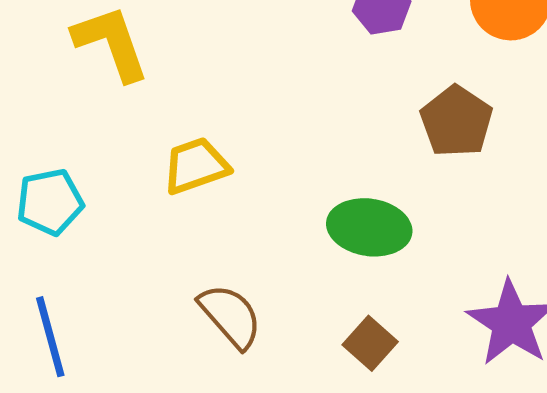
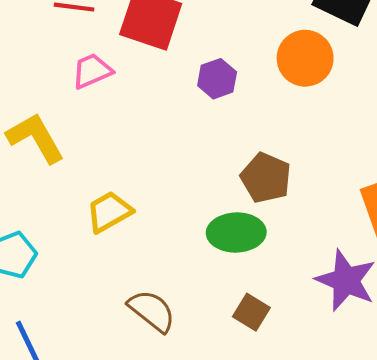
brown pentagon: (456, 121) -> (266, 178), moved

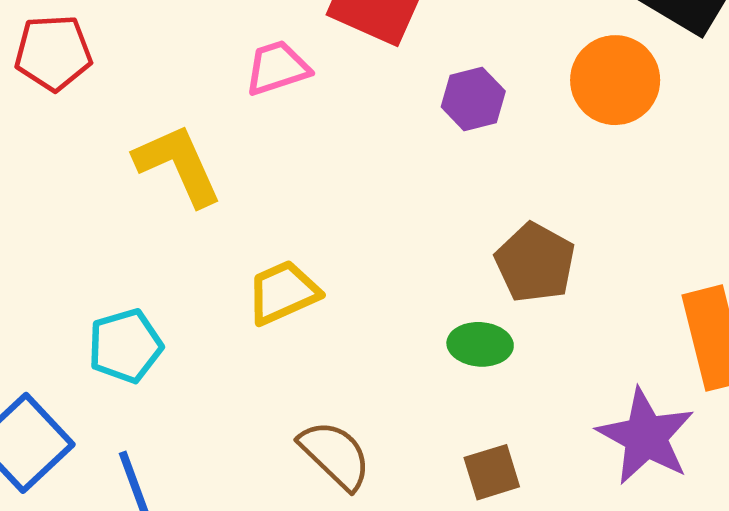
green ellipse: (236, 232) -> (480, 344), size x0.7
brown square: (251, 312) -> (492, 472), turned 36

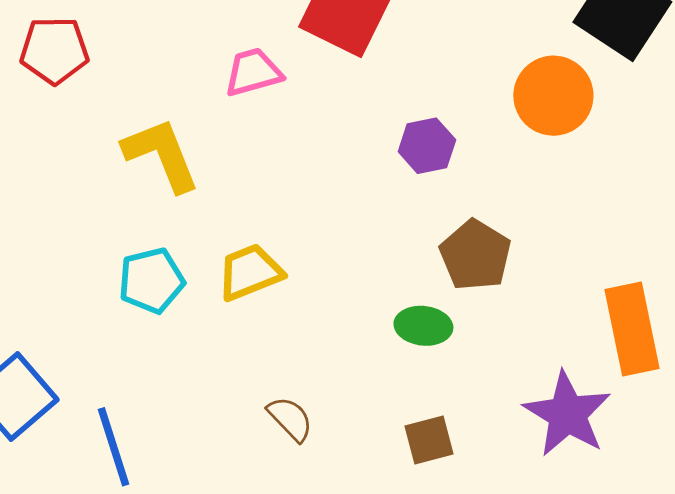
purple hexagon: (473, 99) -> (427, 146), moved
cyan pentagon: (125, 346) -> (151, 281), moved
brown semicircle: (335, 455) -> (290, 419), size x0.7

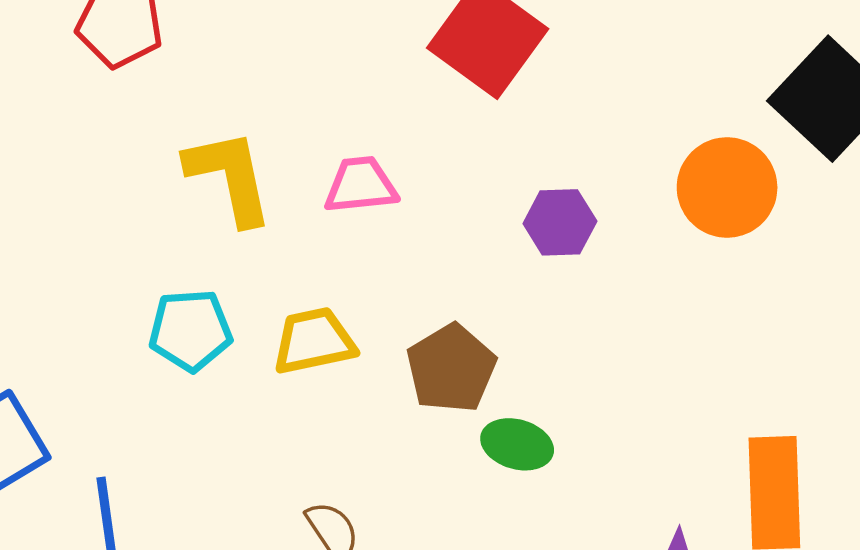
pink trapezoid: (253, 72) -> (361, 185), moved
brown pentagon: (475, 255) -> (451, 368), moved

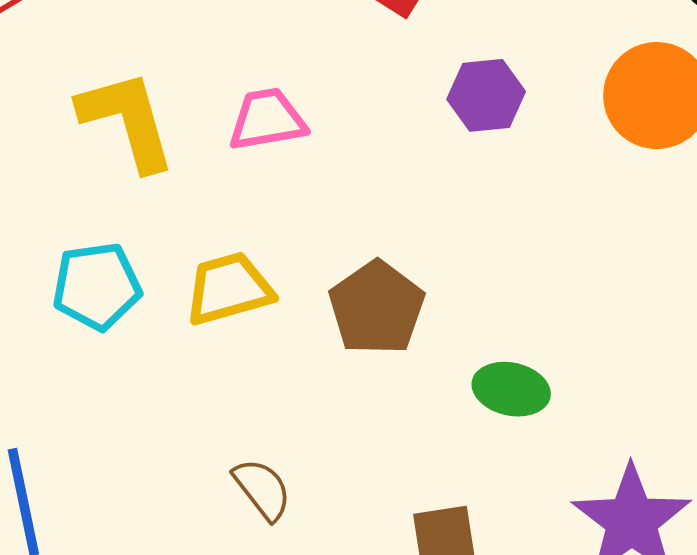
purple hexagon: (560, 222) -> (486, 95), moved
green ellipse: (517, 444) -> (511, 389), moved

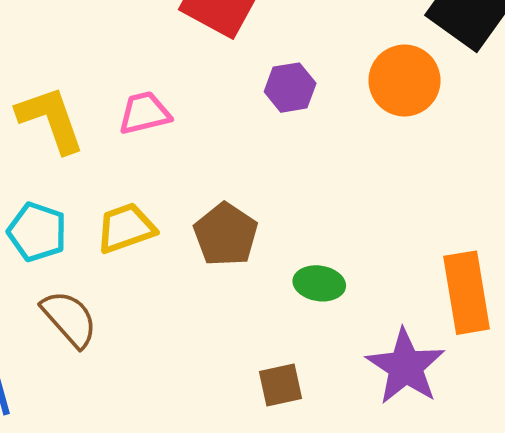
cyan pentagon: (97, 286) -> (37, 232), turned 30
brown semicircle: (262, 489) -> (69, 319), moved, size x1.4

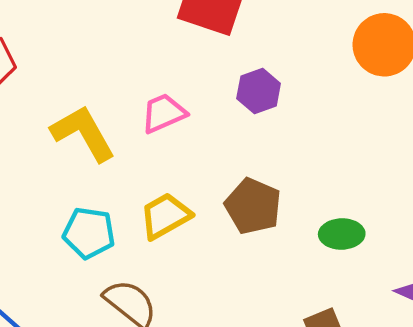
purple hexagon: (290, 88) -> (259, 91), moved

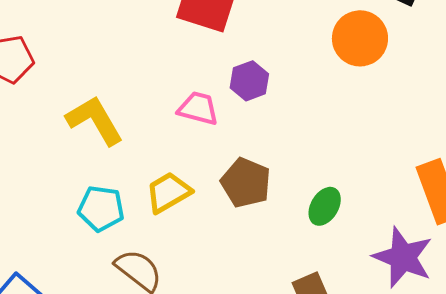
pink trapezoid: (164, 113) -> (198, 108), moved, turned 39
green ellipse: (342, 234) -> (325, 206), turned -57

